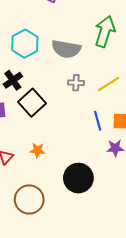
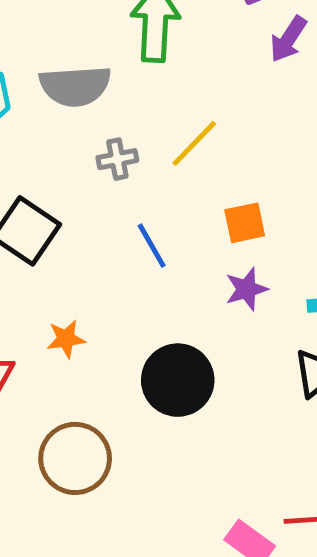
blue line: (98, 121) -> (152, 246), moved

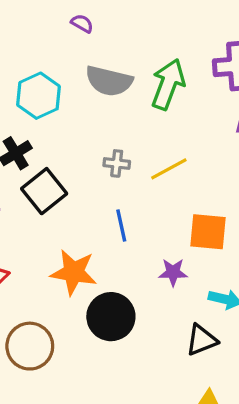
gray semicircle: (75, 86) -> (109, 81), moved
orange square: (245, 223) -> (208, 232), moved, size x1.4
orange star: (66, 339) -> (74, 272), moved, size x1.8

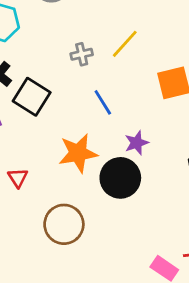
purple star: (173, 272) -> (137, 143), moved

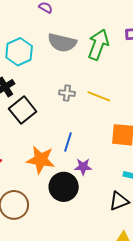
yellow line: (125, 44) -> (99, 96), turned 50
blue line: (103, 102) -> (68, 142), moved, turned 30

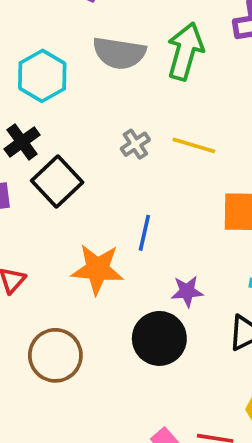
gray cross: (67, 93) -> (135, 144), turned -35
purple star: (83, 167) -> (187, 291), moved
black circle: (64, 187) -> (159, 338), moved

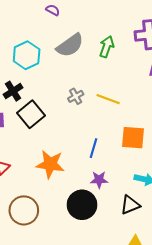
green arrow: (185, 51) -> (107, 47), size x0.7
gray semicircle: (119, 53) -> (70, 45), turned -48
blue line: (144, 233) -> (94, 148), moved

